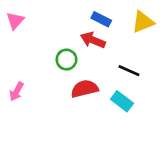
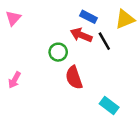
black line: (129, 71) -> (104, 41), moved, turned 36
red semicircle: (85, 89) -> (74, 78), turned -95
cyan rectangle: (122, 101) -> (109, 105), moved

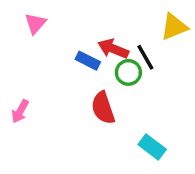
blue rectangle: (89, 17) -> (88, 61), moved
pink triangle: (13, 18) -> (35, 23), moved
green circle: (58, 52) -> (128, 72), moved

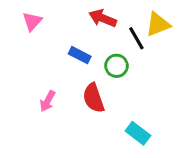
red arrow: (113, 49) -> (103, 18), moved
black line: (145, 57) -> (136, 38), moved
pink arrow: (20, 111) -> (48, 101), moved

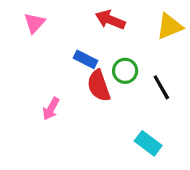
black line: (136, 38) -> (161, 87), moved
red semicircle: (93, 98) -> (99, 86), moved

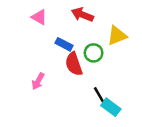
pink triangle: (34, 23) -> (39, 17), moved, turned -42
yellow triangle: (170, 26) -> (117, 36), moved
black line: (161, 87) -> (100, 96), moved

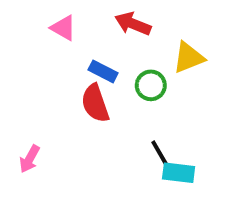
red semicircle: (74, 64) -> (95, 103), moved
pink arrow: (38, 81) -> (30, 159), moved
cyan rectangle: (111, 107) -> (179, 173), turned -30

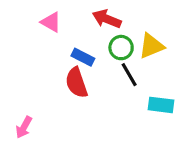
green circle: (151, 85) -> (121, 48), moved
black line: (161, 155) -> (129, 75), moved
cyan rectangle: (179, 173) -> (161, 105), moved

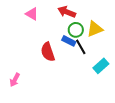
blue rectangle: (83, 57) -> (69, 41), moved
cyan rectangle: (161, 105) -> (101, 66), turned -49

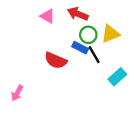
pink triangle: (32, 14) -> (47, 16), moved
red semicircle: (48, 52) -> (56, 60), turned -48

